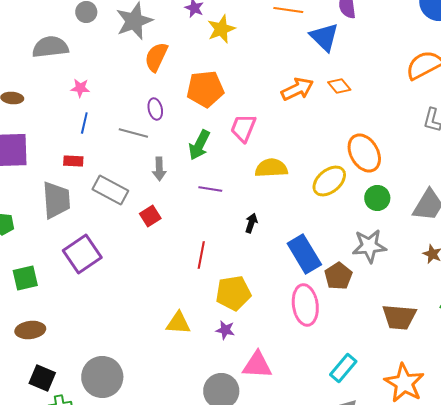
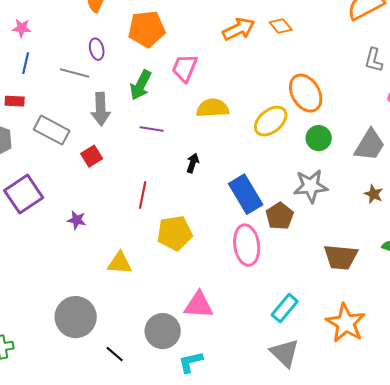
gray arrow: (159, 169) -> (101, 109), size x1.4
purple star: (225, 330) -> (77, 220), moved
gray circle: (102, 377) -> (76, 317), moved

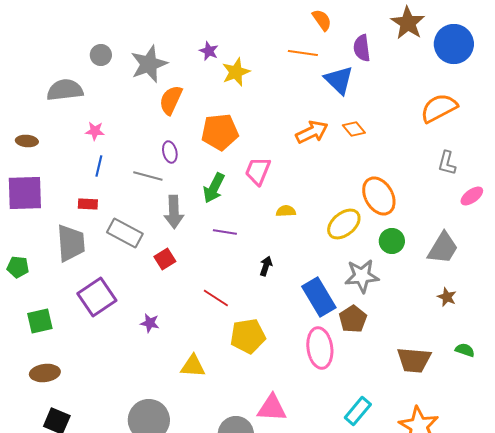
yellow semicircle: (213, 108) -> (286, 211), size x0.6
gray star: (311, 186) -> (362, 276), moved
red line: (143, 195) -> (216, 298), turned -68

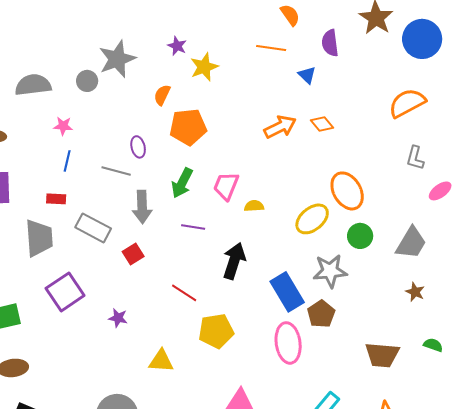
gray circle: (101, 55) -> (87, 81), moved
blue triangle: (339, 80) -> (307, 75), size x0.6
orange semicircle: (171, 100) -> (162, 95), moved, size x0.7
pink trapezoid: (258, 171) -> (226, 186), moved
black arrow: (266, 266) -> (234, 261), size x1.8

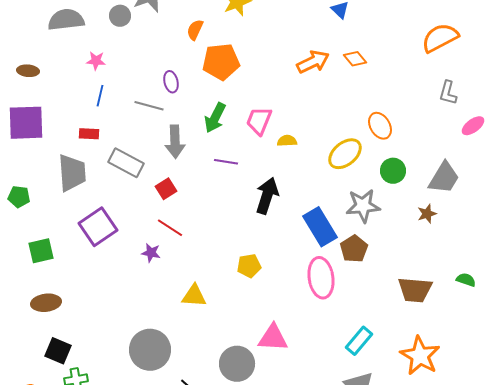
orange ellipse: (347, 191) -> (380, 126), size x0.7
brown star: (415, 292) -> (427, 214), moved, turned 30
red line: (184, 293) -> (170, 228), moved
yellow pentagon: (216, 331) -> (249, 266), size x0.7

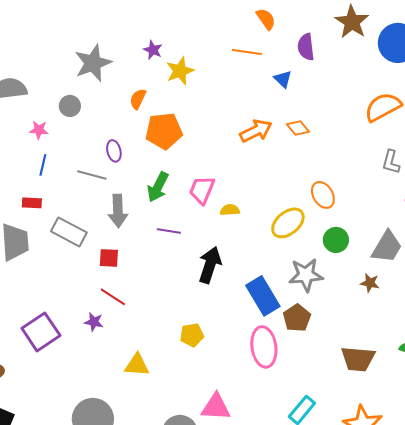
gray circle: (120, 16) -> (70, 106), moved
red square: (166, 189) -> (109, 258), turned 35
brown star: (427, 214) -> (370, 283), turned 30
purple square: (98, 227) -> (41, 332), moved

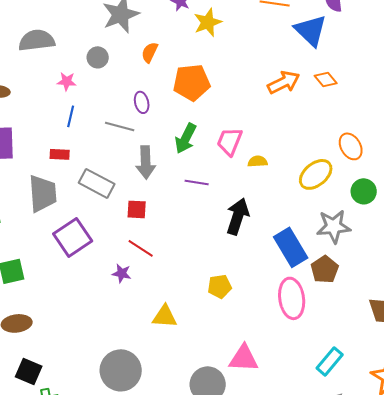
blue triangle: (283, 79) -> (311, 30), size x1.8
orange semicircle: (138, 99) -> (150, 52), moved
purple square: (41, 332) -> (73, 237), moved

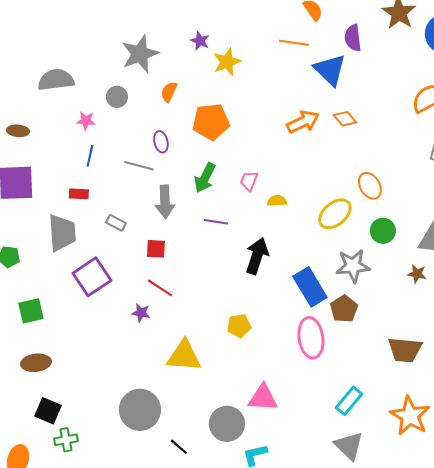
pink trapezoid: (230, 141) -> (249, 181), size x0.7
gray rectangle: (97, 183) -> (116, 223), size x0.6
yellow triangle: (165, 316) -> (184, 356), size x1.4

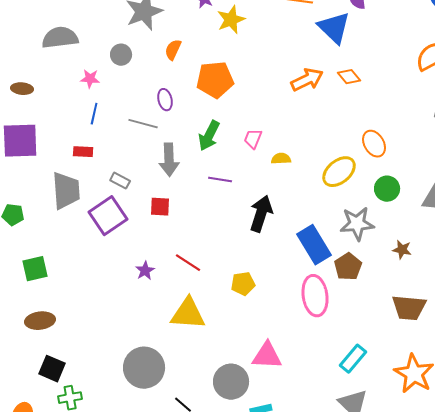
brown star: (417, 274) -> (402, 250), moved
purple square: (92, 277) -> (108, 216), moved
red line: (160, 288) -> (188, 263), moved
purple star: (141, 313) -> (145, 271), turned 30

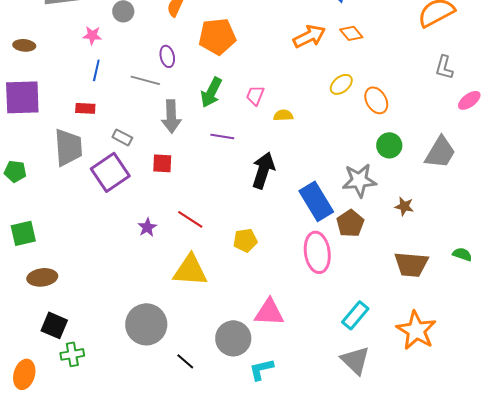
yellow ellipse: (339, 172) -> (341, 84), moved, size x0.7
green square: (35, 269) -> (23, 233), moved

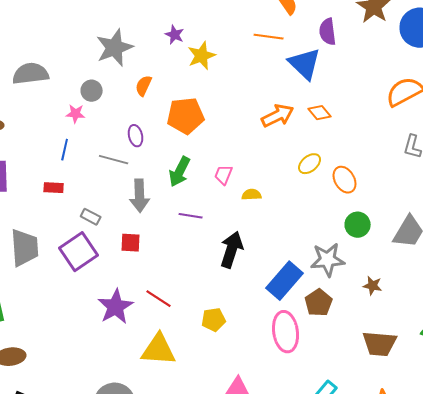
pink star: (92, 35) -> (76, 114), moved
gray trapezoid: (68, 147) -> (25, 248), moved
blue rectangle: (316, 201) -> (285, 281), turned 72
purple star: (147, 227) -> (116, 307), size x1.8

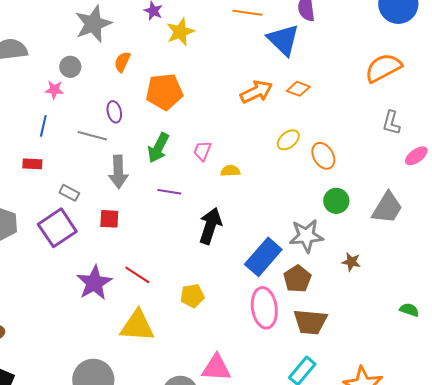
orange diamond: (320, 113) -> (298, 89), turned -30
brown trapezoid: (380, 344) -> (310, 322), moved

